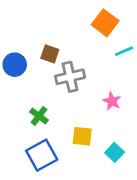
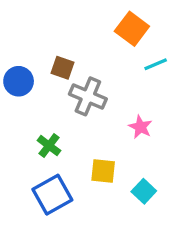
gray cross: (70, 77) -> (88, 96), turned 36

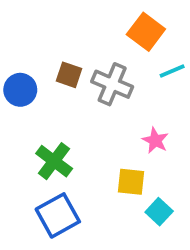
gray cross: (88, 96) -> (112, 84), moved
green cross: (49, 146) -> (54, 161), size x1.4
yellow square: (103, 171) -> (131, 182), moved

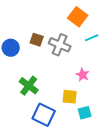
cyan square: (159, 212) -> (85, 113), turned 32
blue square: (58, 215) -> (44, 115), moved, turned -35

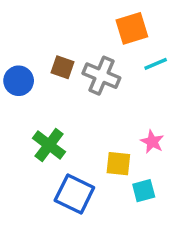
orange square: (78, 17) -> (132, 28), turned 36
pink star: (83, 75) -> (152, 142), moved

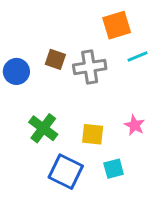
gray cross: (101, 76) -> (90, 67), turned -32
yellow square: (118, 164) -> (93, 134), moved
cyan square: (144, 191) -> (114, 169), moved

